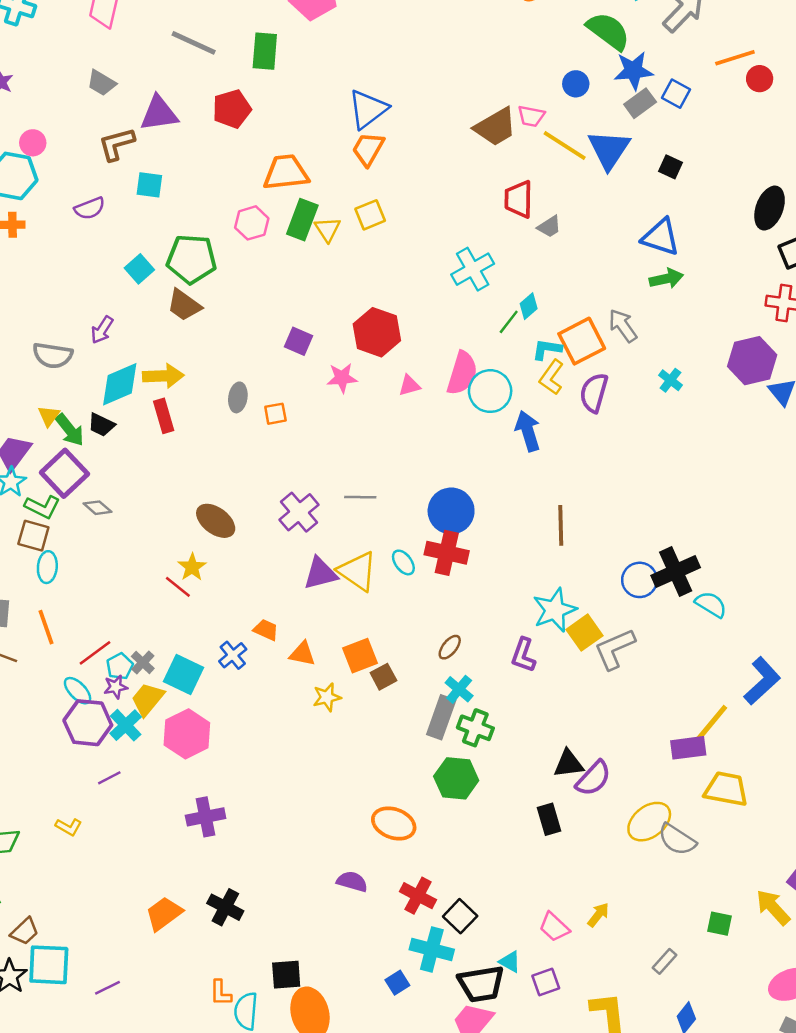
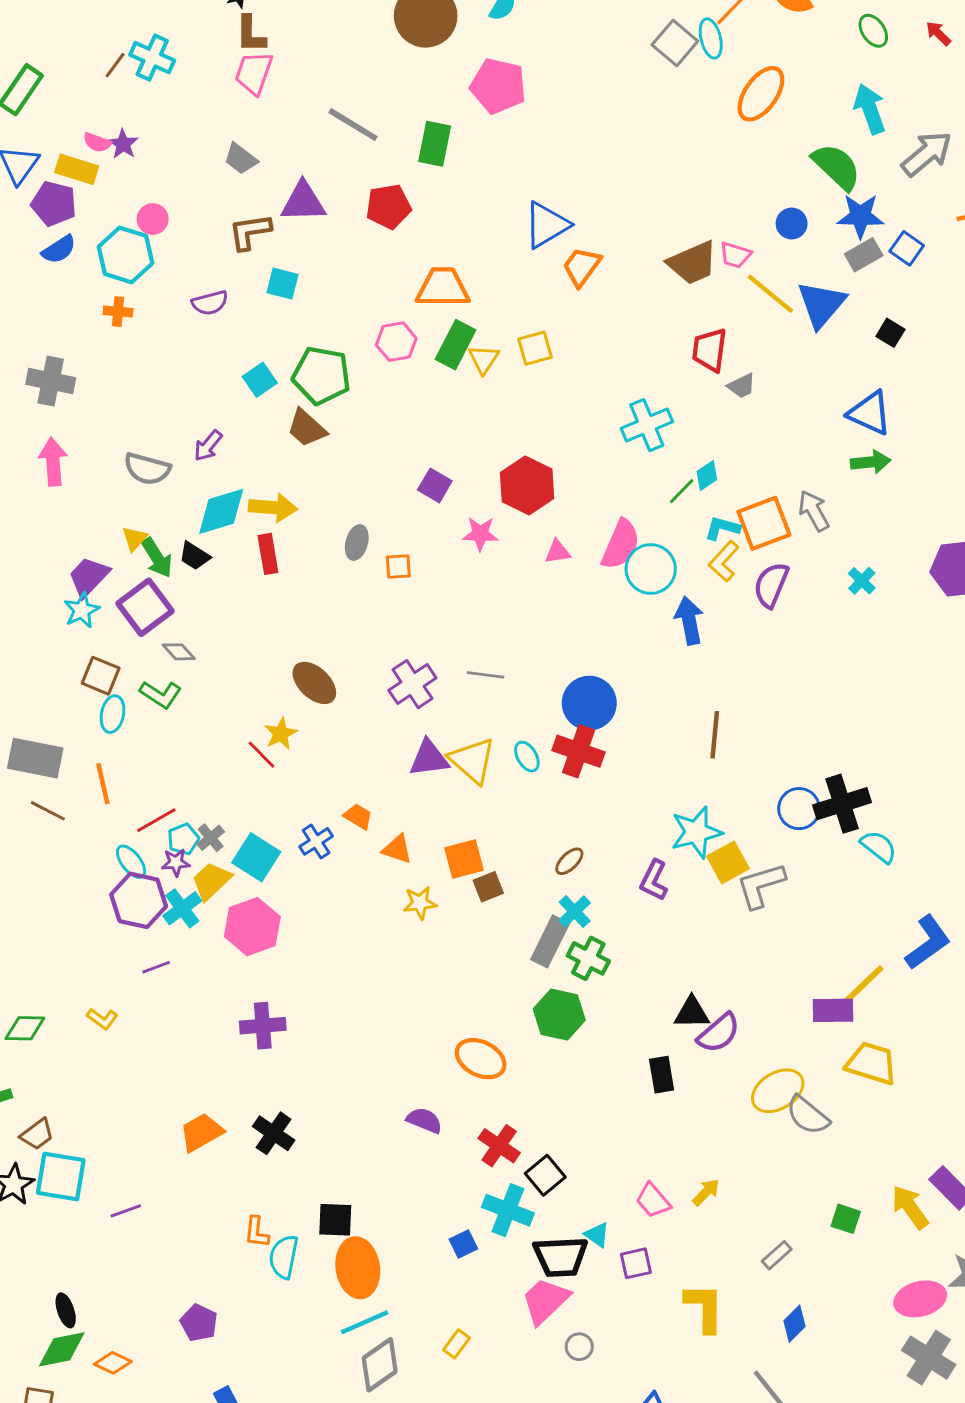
orange trapezoid: (368, 149) -> (582, 267), moved
green L-shape: (42, 507) -> (161, 695), moved

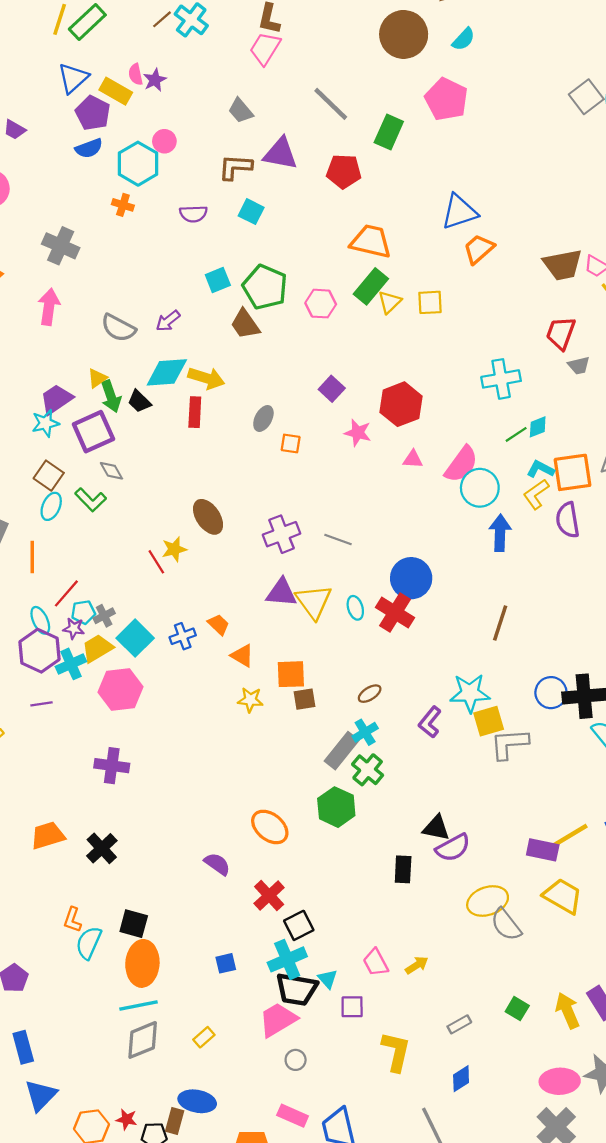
pink semicircle: (97, 142) -> (136, 74), turned 45
pink hexagon: (396, 342) -> (321, 304), moved
purple semicircle: (771, 585) -> (568, 520), turned -44
red line: (156, 820) -> (66, 593), turned -32
cyan cross: (508, 1210) -> (287, 959), moved, turned 33

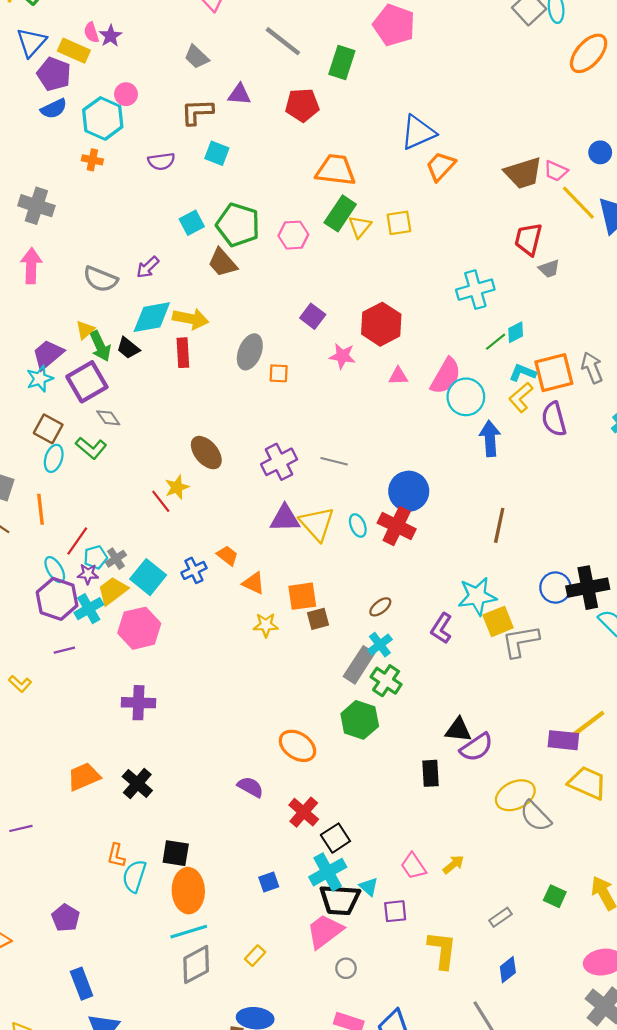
purple triangle: (280, 154) -> (239, 94), size x0.7
gray ellipse: (263, 418) -> (250, 352), size x1.4

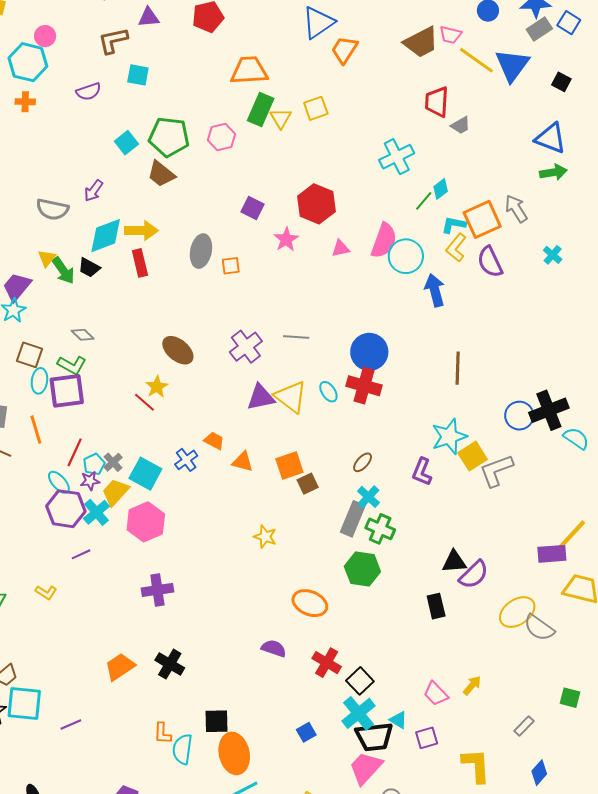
pink star: (342, 356) -> (286, 239), turned -30
purple square: (87, 382) -> (67, 391), moved, turned 33
yellow star: (266, 625) -> (265, 537), moved, turned 30

